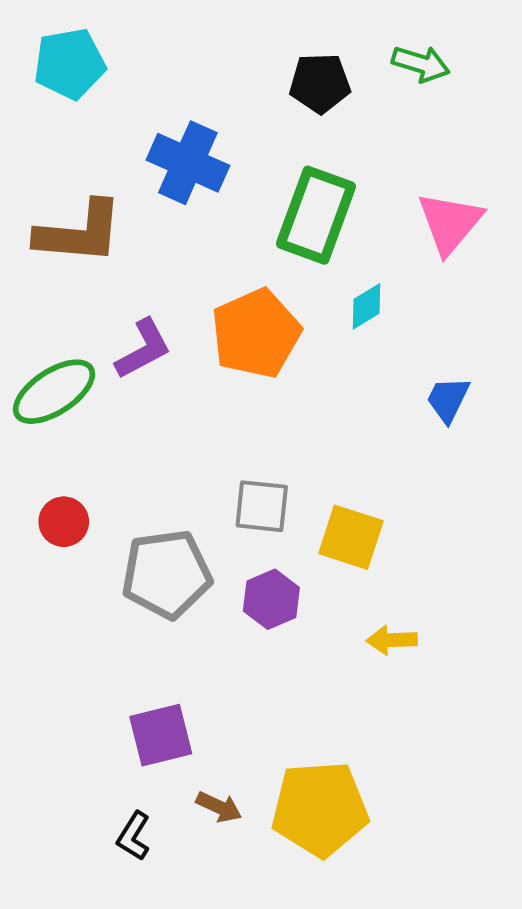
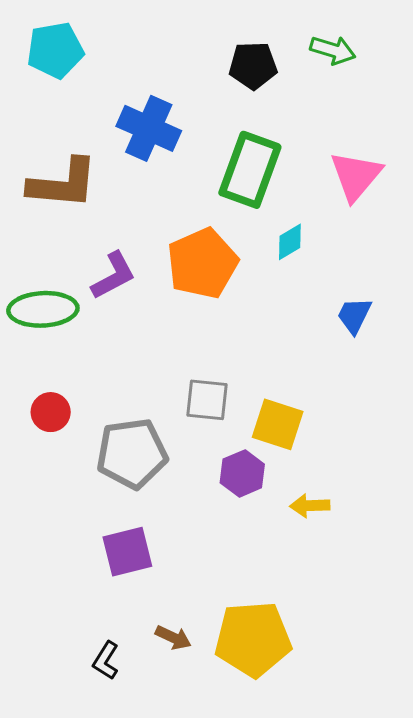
green ellipse: (54, 392) -> (43, 309), turned 30
purple hexagon: (271, 599) -> (242, 473), moved
purple square: (161, 735) -> (127, 552), moved

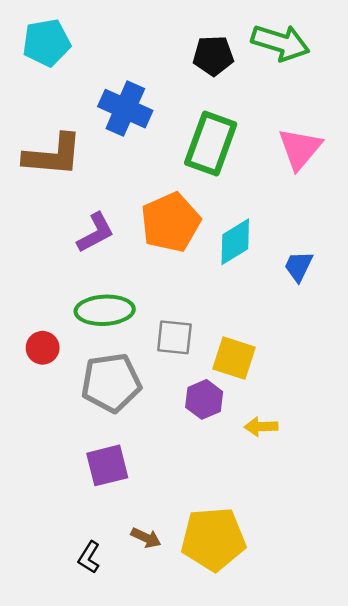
green arrow: (333, 50) -> (280, 43), size x1.5
cyan diamond: (290, 242) -> (235, 242), moved, size x1.5
green ellipse: (43, 309) -> (105, 310), moved

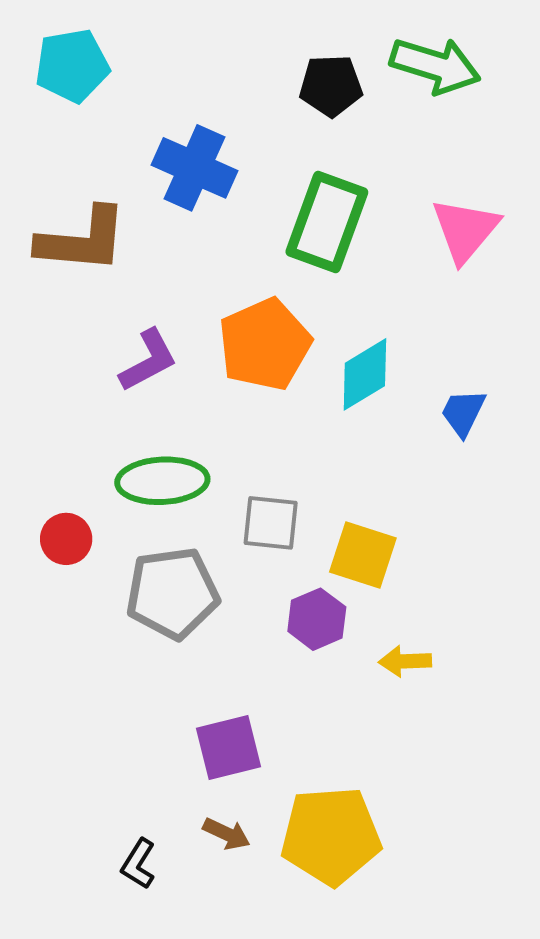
purple square: (107, 465) -> (229, 748), moved

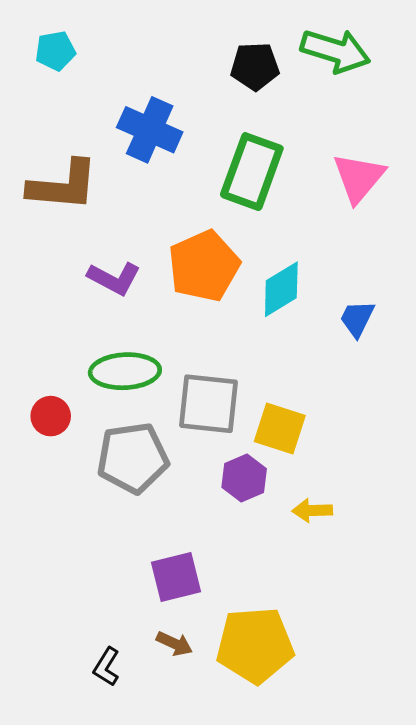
cyan pentagon: (72, 66) -> (55, 51), size x0.7
purple L-shape: (148, 360) -> (114, 278), turned 56
gray square: (271, 523) -> (209, 404), size x1.4

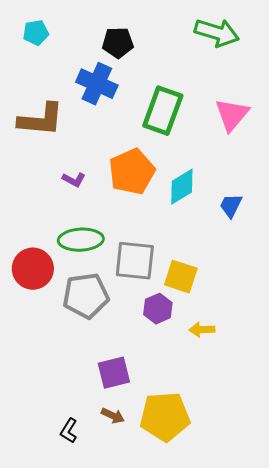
black pentagon: (255, 66) -> (118, 43), moved
purple L-shape: (114, 278) -> (74, 180), size x0.7
red circle: (51, 416) -> (33, 269), size x1.6

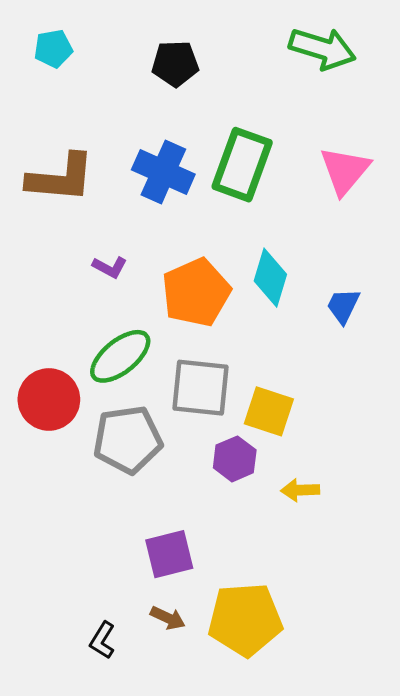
blue cross: (97, 84) -> (163, 172), moved
orange pentagon: (132, 172) -> (196, 292), moved
cyan diamond: (182, 187) -> (270, 278), turned -42
green ellipse: (81, 240) -> (120, 356), turned -36

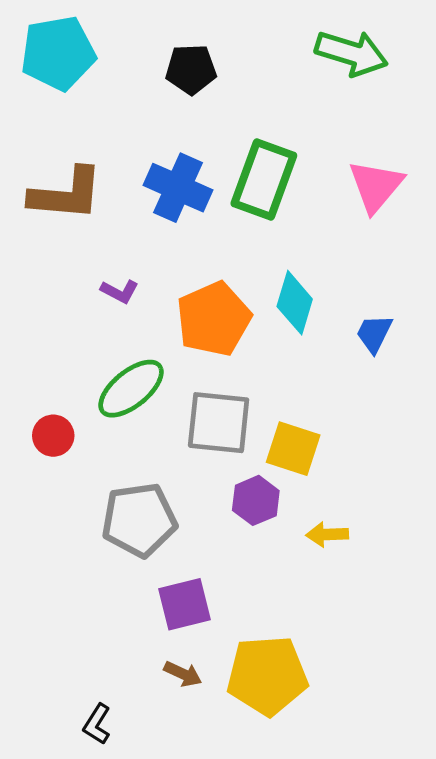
cyan pentagon: (53, 49) -> (58, 53), size x1.8
red circle: (49, 399) -> (53, 436), size x0.6
gray pentagon: (128, 440) -> (139, 520), moved
black L-shape: (102, 640) -> (97, 724), moved

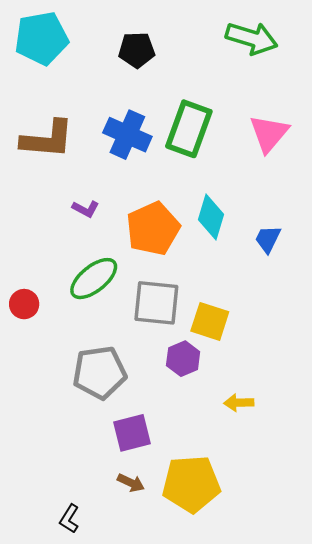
red circle: (53, 436) -> (24, 304), moved
yellow arrow: (327, 534) -> (239, 403), moved

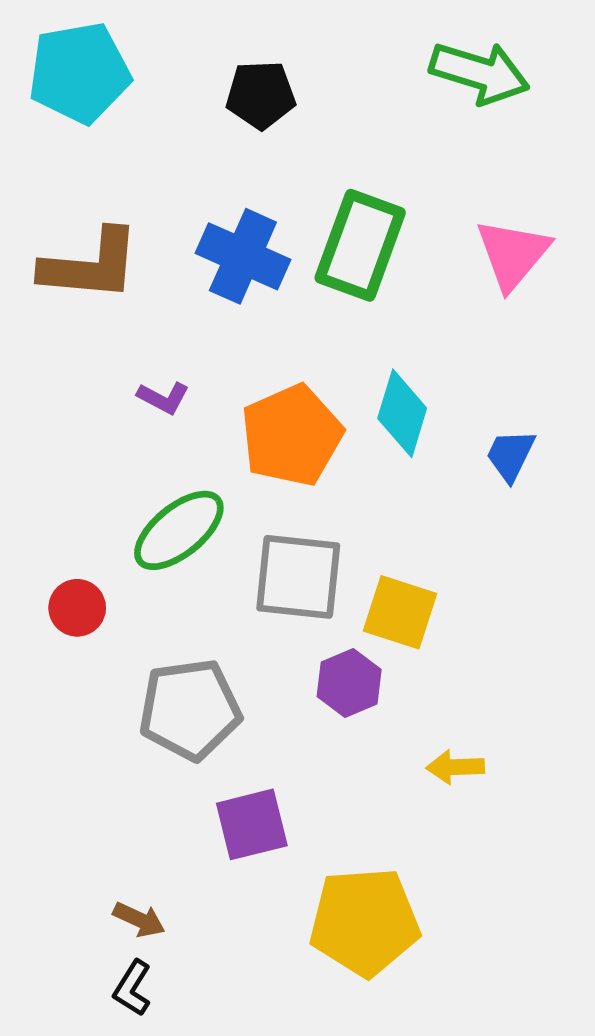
red circle: (24, 304) -> (77, 608), moved
brown arrow: (131, 483) -> (139, 920), moved

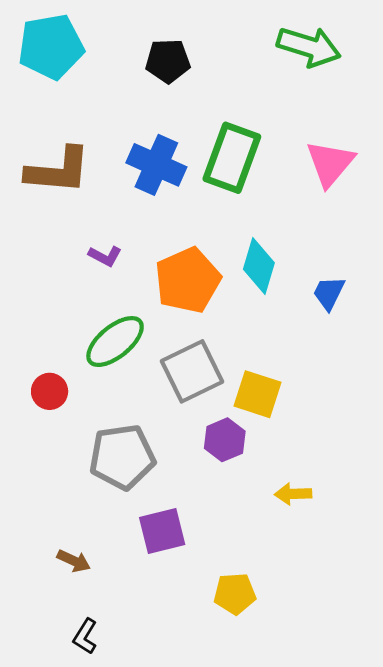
gray square: (298, 577) -> (192, 371), turned -32
brown arrow: (139, 920) -> (74, 561), moved
yellow pentagon: (365, 922) -> (235, 594), size x0.6

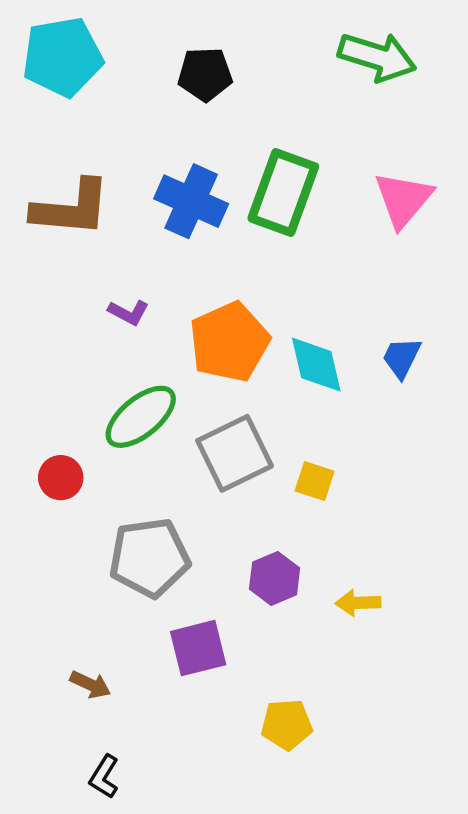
cyan diamond: (259, 266) -> (316, 365), moved, turned -30
yellow square: (258, 394) -> (315, 481), size x0.7
purple hexagon: (225, 440) -> (275, 578), moved

